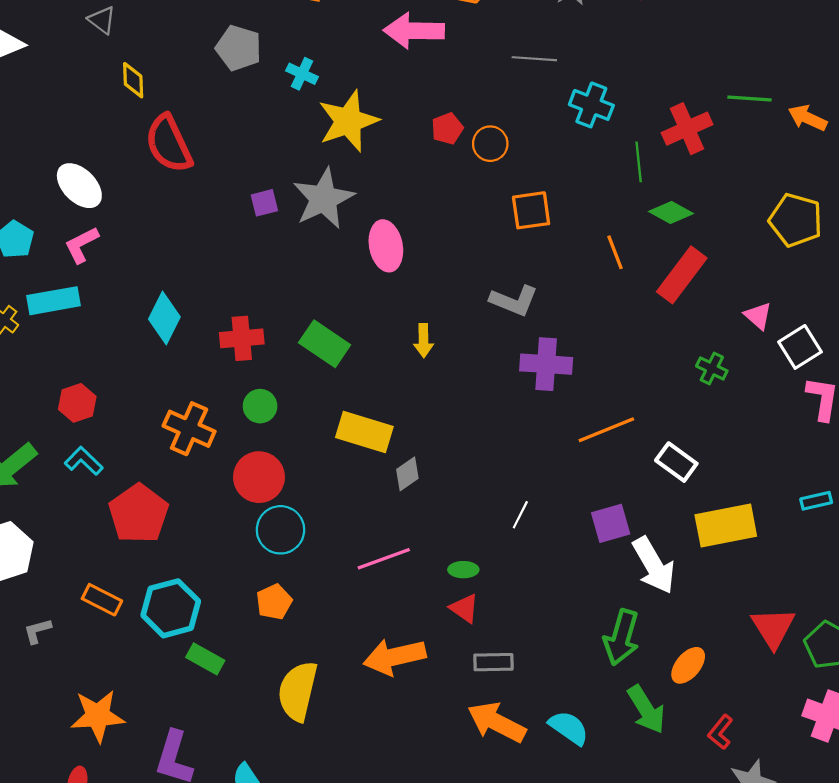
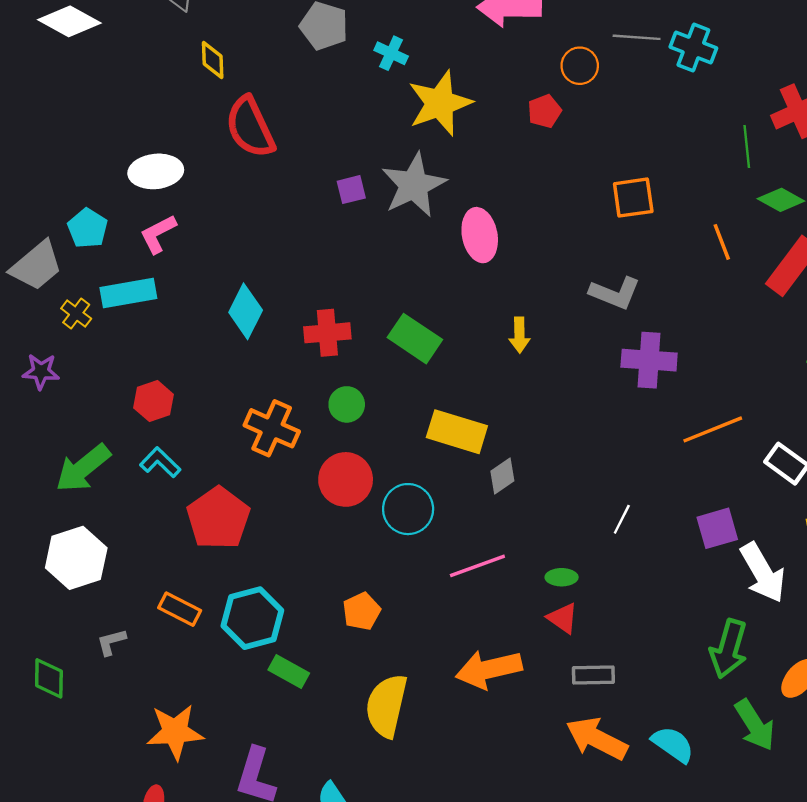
cyan cross: (591, 105) -> (693, 48), moved
orange circle: (490, 144) -> (580, 66), moved
white ellipse: (79, 186) -> (156, 171), turned -51
cyan circle: (280, 530) -> (408, 509), moved

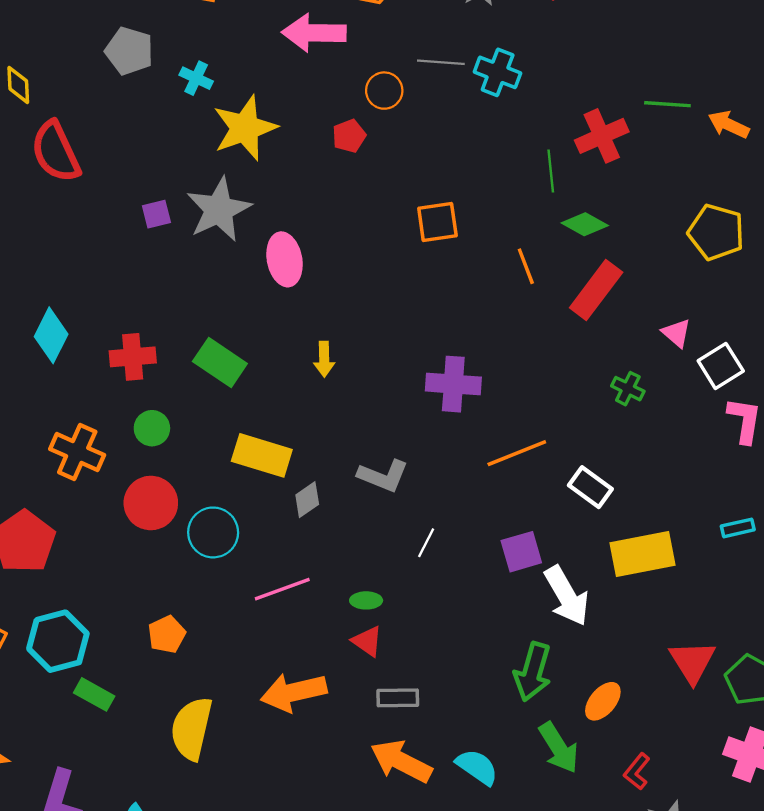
gray L-shape: (615, 293) -> (383, 476), moved

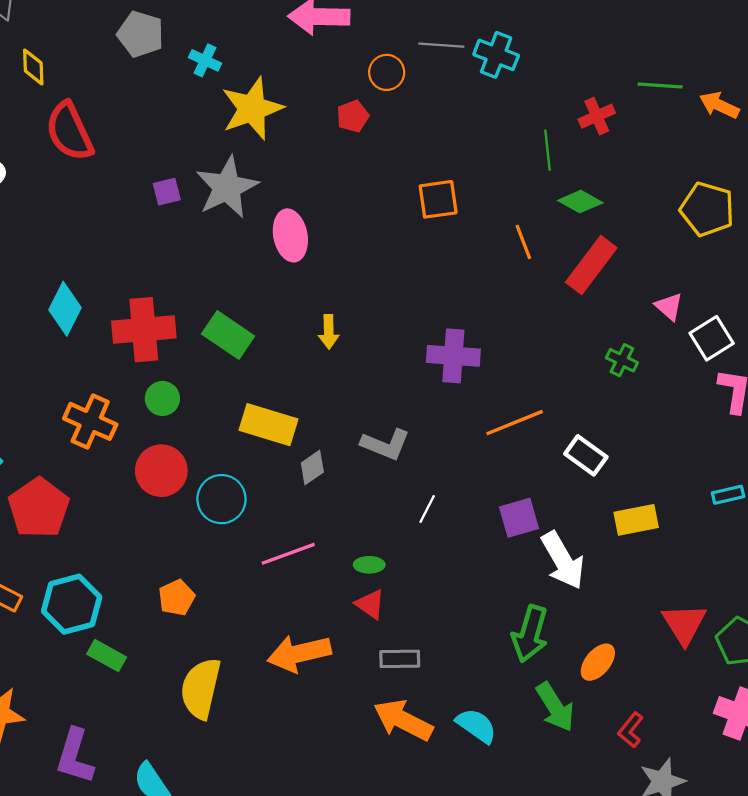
red cross: (602, 136) -> (597, 116), size x0.7
red cross: (133, 357) -> (144, 330), size x1.4
yellow rectangle: (643, 554) -> (636, 520), size x0.7

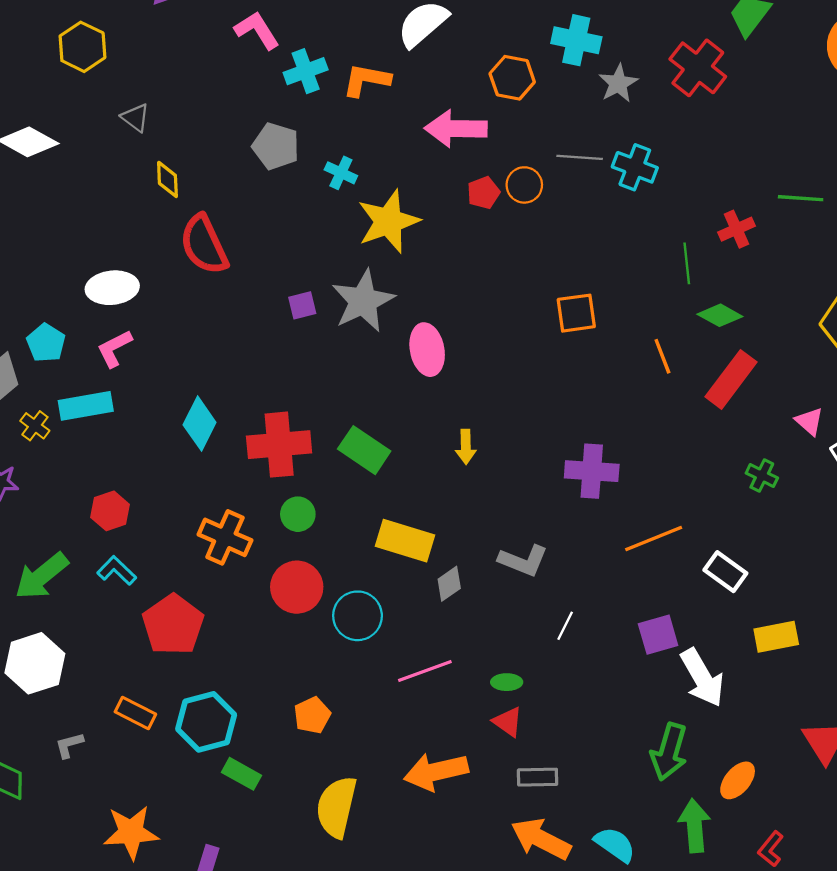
red pentagon: (353, 116) -> (483, 193), moved
green arrow: (555, 707) -> (694, 826), turned -153

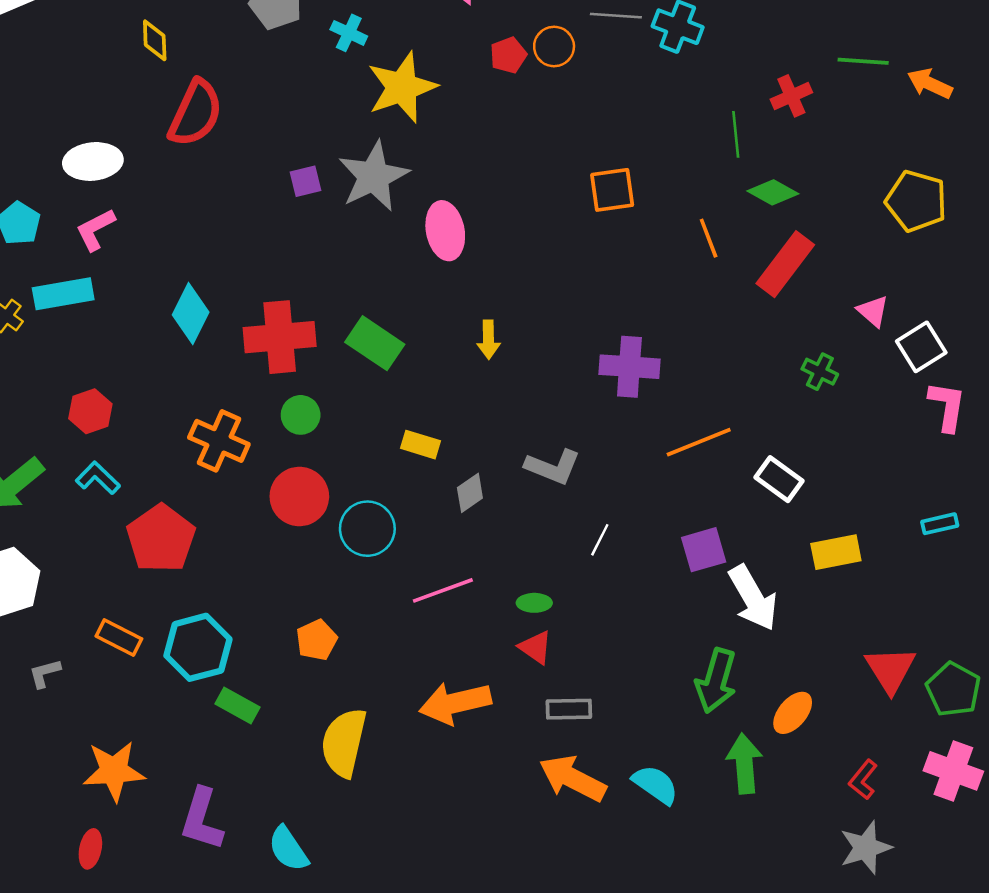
red semicircle: (204, 245) -> (196, 113), turned -130
yellow rectangle: (405, 541) -> (421, 445), size x0.6
red L-shape: (771, 849) -> (863, 780), moved

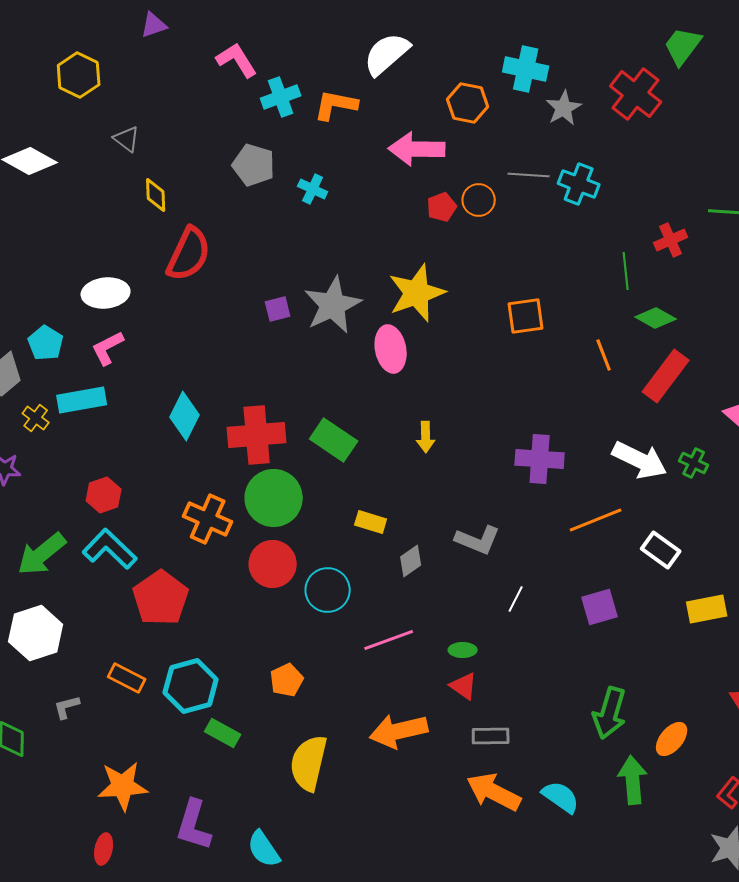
yellow star: (402, 87) -> (417, 293), moved
green circle: (301, 415) -> (274, 498), size x1.8
cyan L-shape: (98, 478) -> (110, 549), size x1.5
white arrow: (753, 598) -> (640, 460), moved, turned -34

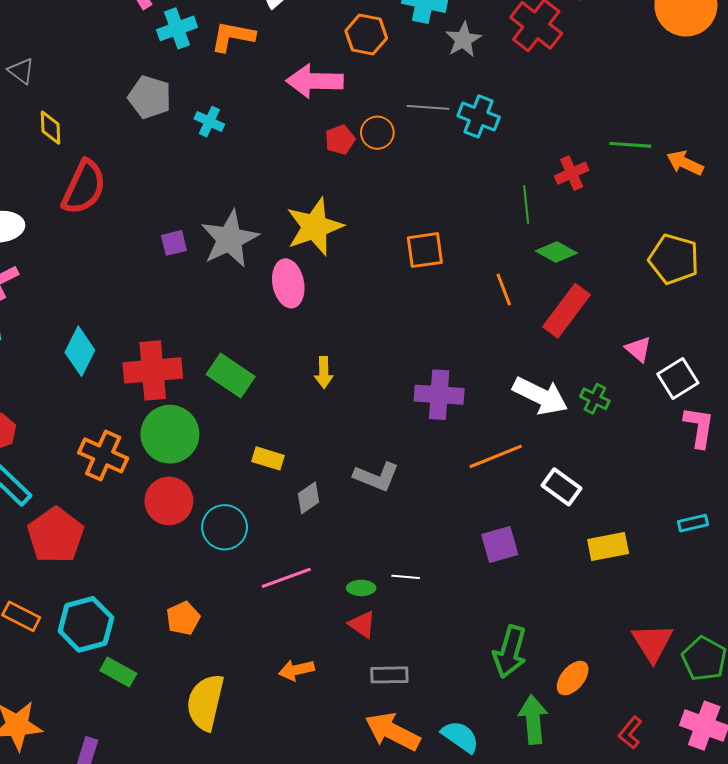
white line: (516, 599) -> (406, 577), moved, turned 68
orange arrow: (399, 731) -> (296, 670), size x0.6

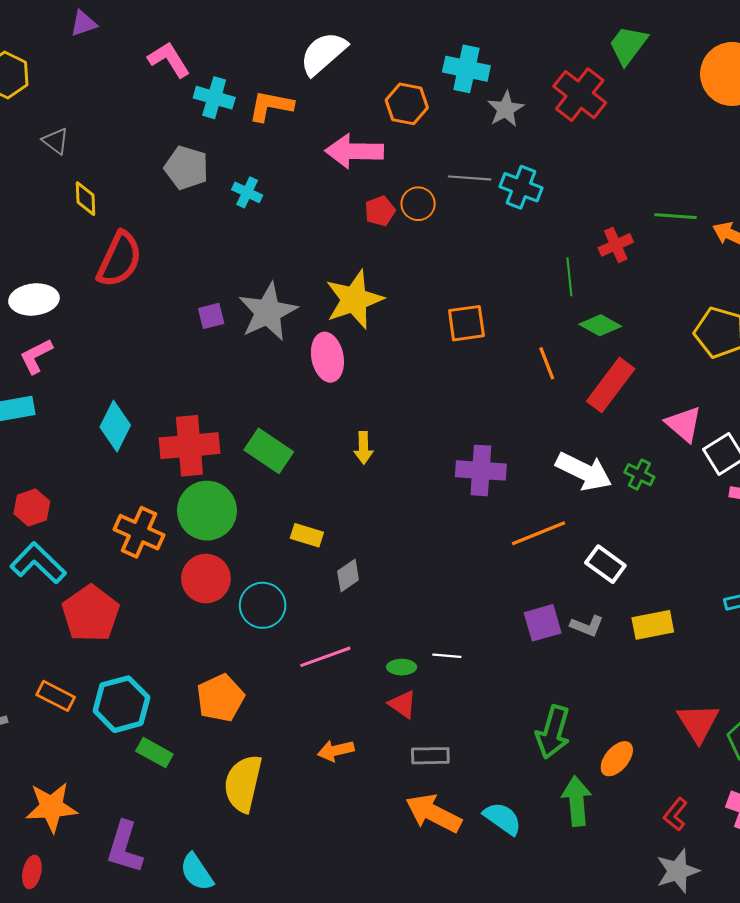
cyan cross: (177, 28) -> (214, 98), turned 36
pink triangle: (638, 349) -> (684, 424), size x1.4
gray L-shape: (376, 477) -> (587, 626), moved, size x0.7
orange pentagon: (183, 618) -> (220, 698), size x1.4

